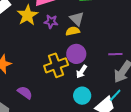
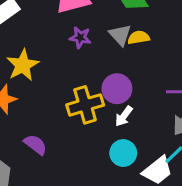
yellow star: (27, 15) -> (23, 65), moved
yellow semicircle: (73, 31) -> (139, 37), moved

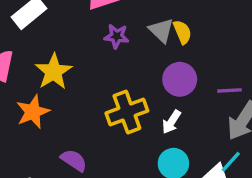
yellow semicircle: (139, 37) -> (182, 32), turned 80
purple circle: (117, 89) -> (180, 79), moved

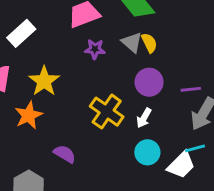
yellow cross: (127, 112) -> (107, 112), turned -32
cyan line: (231, 162) -> (195, 148), turned 36

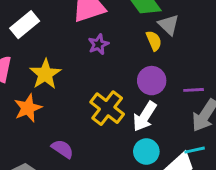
gray triangle: (132, 42) -> (169, 25), moved
purple star: (95, 49) -> (98, 44), turned -30
white arrow: (144, 118) -> (145, 116), size x1.5

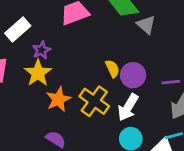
yellow semicircle: (154, 41) -> (112, 69), moved
purple star: (98, 44) -> (41, 50), moved
orange star: (28, 108) -> (58, 99), moved

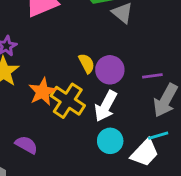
orange star: (58, 99) -> (42, 92), moved

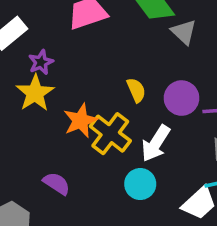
purple circle: (110, 70) -> (181, 98), moved
cyan circle: (110, 141) -> (140, 184), moved

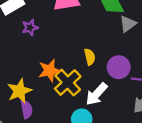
gray triangle: (184, 32) -> (128, 24), turned 30
yellow star: (35, 93) -> (19, 91), moved
purple semicircle: (57, 183) -> (26, 109), turned 36

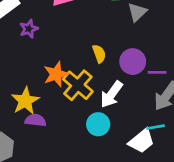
purple semicircle: (26, 109) -> (35, 120), turned -66

